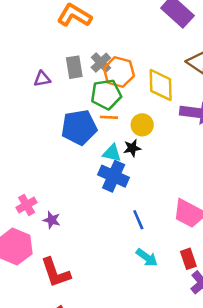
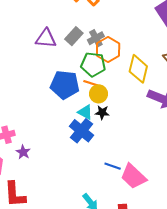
gray rectangle: (74, 67) -> (74, 36), turned 36
purple triangle: (42, 79) -> (46, 38), size x1.5
yellow circle: (142, 125) -> (99, 94), moved
blue line: (138, 220) -> (113, 166), moved, turned -63

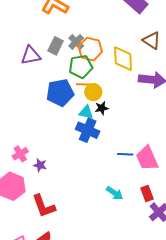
pink trapezoid: (133, 176) -> (147, 158), turned 40

